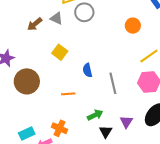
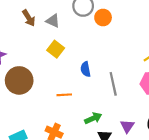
gray triangle: (56, 18) -> (53, 21), moved
brown arrow: (35, 24) -> (29, 18), turned -84
orange circle: (133, 26) -> (103, 18), moved

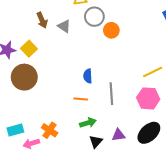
yellow square: (56, 49) -> (29, 49), moved
orange line: (64, 95) -> (81, 99), moved
purple triangle: (127, 126) -> (118, 135), turned 40

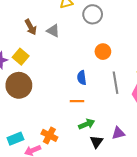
gray circle: (94, 17) -> (93, 14), moved
orange circle: (111, 30) -> (103, 52), moved
gray line: (111, 94) -> (115, 83), moved

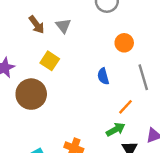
gray triangle: (53, 31) -> (63, 26), turned 32
yellow square: (21, 57) -> (50, 61), moved
orange line: (77, 101) -> (126, 107), moved, turned -40

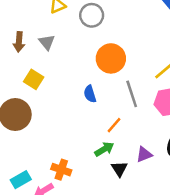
brown arrow: (37, 25) -> (19, 42), turned 42
orange circle: (124, 43) -> (111, 58), size x1.5

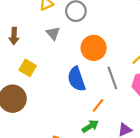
gray triangle: (47, 42) -> (53, 33), moved
blue semicircle: (90, 94) -> (76, 79), size x1.6

